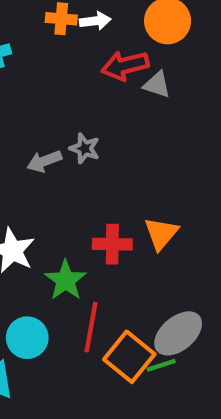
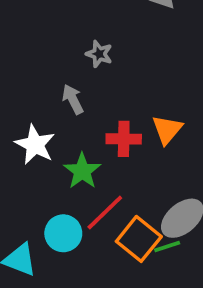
gray arrow: (44, 161) -> (73, 99), moved, turned 84
red line: (91, 327) -> (105, 213), turned 36
cyan circle: (27, 338) -> (63, 233), moved

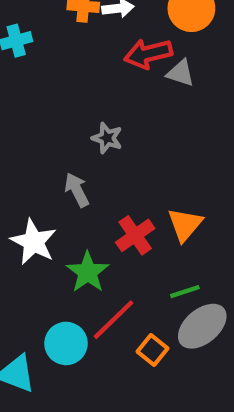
red cross: (124, 139) -> (135, 235), turned -36
orange square: (139, 239) -> (152, 350), size x0.6
green line: (167, 247) -> (185, 292), moved

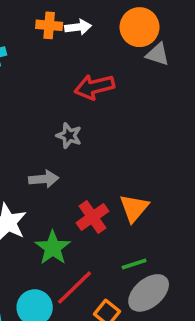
red arrow: (148, 54) -> (94, 87), moved
gray triangle: (181, 73) -> (158, 54), moved
gray arrow: (77, 190) -> (44, 179), turned 112

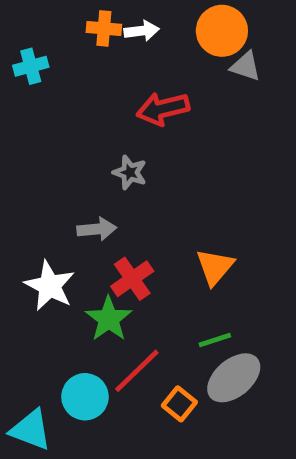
red cross: (92, 217) -> (132, 279), moved

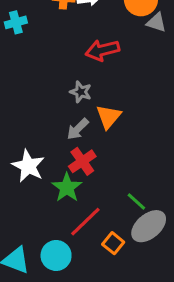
gray arrow: (97, 229) -> (78, 129), moved, turned 140
orange triangle: (215, 267) -> (109, 117), moved
green line: (215, 340) -> (136, 201), turned 60
cyan circle: (85, 397) -> (56, 255), moved

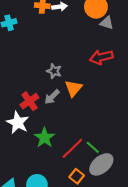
red arrow: (102, 50) -> (101, 57), moved
red cross: (82, 161) -> (29, 101), moved
red line: (85, 222) -> (72, 148), moved

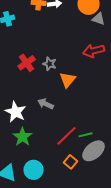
gray arrow: (52, 97) -> (46, 104), moved, turned 70
red cross: (29, 101) -> (27, 63), moved
green star: (44, 138) -> (23, 137), moved
green line: (93, 147) -> (86, 135), turned -56

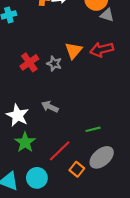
orange triangle: (68, 80) -> (74, 51), moved
green line: (86, 135) -> (93, 129), moved
red line: (67, 136) -> (60, 151), moved

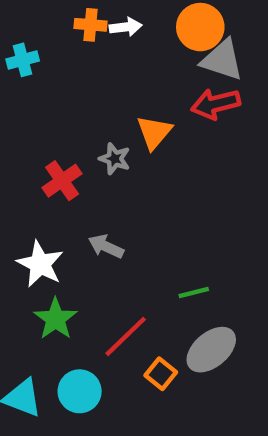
gray triangle: (107, 15) -> (222, 60), size x1.5
red arrow: (102, 50) -> (216, 104), moved
red cross: (29, 62) -> (62, 181), moved

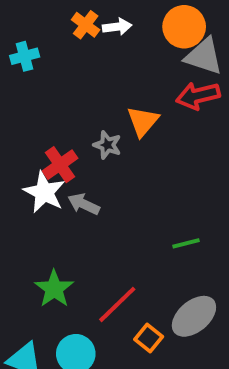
orange cross: (91, 25) -> (86, 25), turned 32
gray arrow: (106, 246) -> (84, 204), moved
white star: (40, 264) -> (44, 192), moved
green line: (194, 293) -> (186, 243), moved

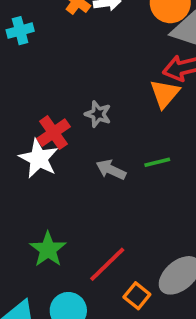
orange triangle: (143, 121) -> (165, 94), moved
gray arrow: (84, 204) -> (111, 170), moved
green line: (186, 243) -> (157, 162), moved

